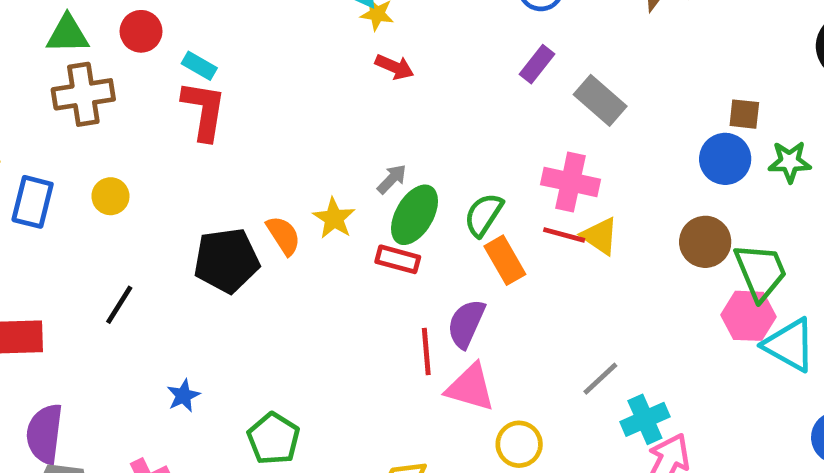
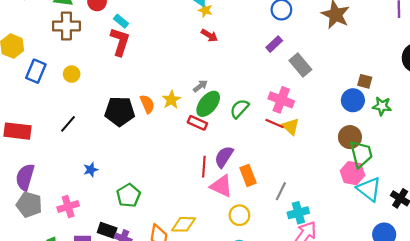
brown circle: (705, 242) -> (350, 137), moved
orange rectangle: (505, 260) -> (248, 175), moved
gray line: (600, 379) -> (281, 191), turned -30

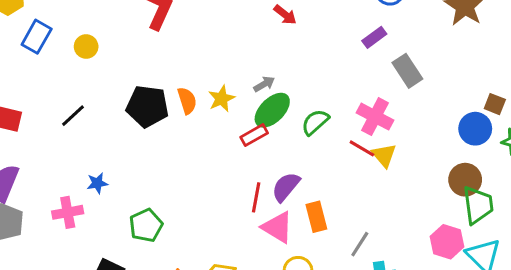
red rectangle: (197, 123) -> (254, 135), turned -60
pink hexagon: (352, 173) -> (447, 242), moved
pink cross: (68, 207) -> (68, 212), moved

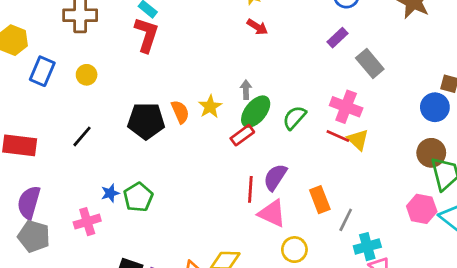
gray arrow: (264, 84) -> (246, 90), turned -54
orange rectangle: (316, 217) -> (320, 200), moved
green pentagon: (146, 225) -> (138, 197), moved

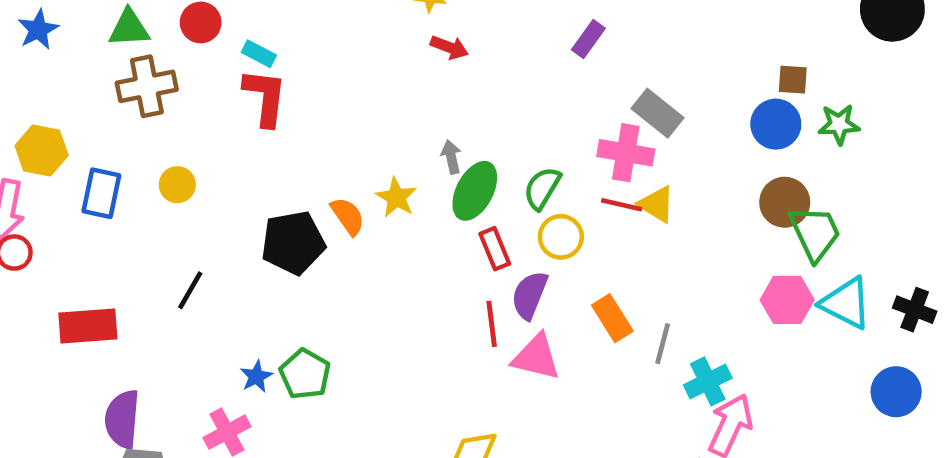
gray rectangle: (370, 64) -> (657, 113), moved
red rectangle: (242, 135) -> (495, 249), moved, turned -65
yellow circle: (294, 250) -> (561, 237), moved

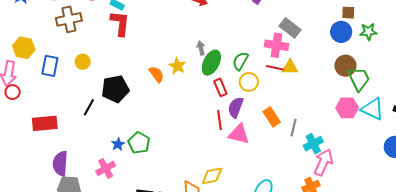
yellow triangle: (657, 204) -> (290, 67), turned -30
black pentagon: (293, 243) -> (115, 89), moved

